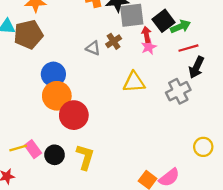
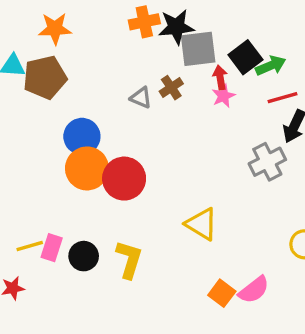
yellow triangle: (134, 82) -> (202, 224), moved, turned 35
red circle: (74, 115) -> (124, 179), moved
pink rectangle: (33, 149) -> (52, 248), turned 54

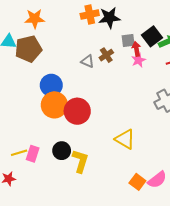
gray square: (198, 49) -> (128, 41), moved, size x0.6
black circle: (84, 256) -> (62, 151), moved

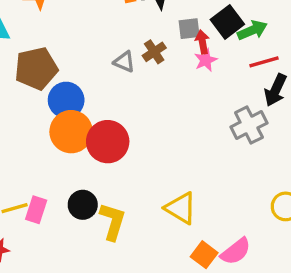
brown pentagon: (28, 49) -> (36, 68), moved
yellow triangle: (125, 139) -> (181, 208), moved

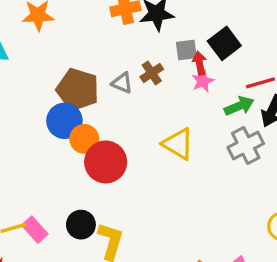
green arrow: (252, 30) -> (239, 106), moved
brown pentagon: (36, 68) -> (78, 89), moved, turned 30
orange circle: (71, 132) -> (84, 139), moved, size x0.7
yellow triangle: (181, 208) -> (178, 144), moved
pink rectangle: (36, 210) -> (35, 230), turned -60

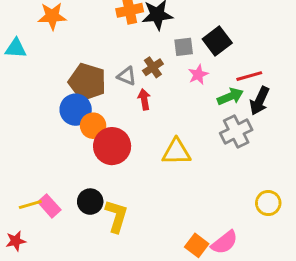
red arrow: (200, 63) -> (144, 99), moved
yellow triangle: (178, 144) -> (176, 152), moved, turned -32

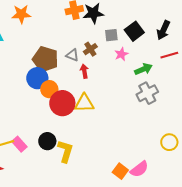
red line: (249, 76) -> (169, 55), moved
black arrow: (259, 101) -> (163, 30), moved
yellow triangle: (176, 152) -> (84, 103), moved

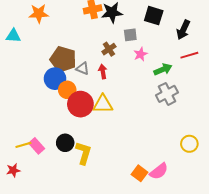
black square: (134, 31) -> (154, 16), moved, turned -36
gray triangle: (72, 55) -> (82, 68), moved

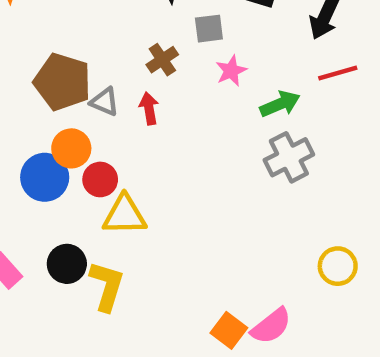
blue circle: (55, 79) -> (45, 177), moved
red circle: (80, 104) -> (100, 179), size x0.6
yellow triangle: (103, 104) -> (125, 215), moved

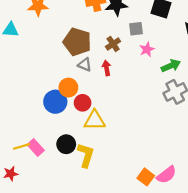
brown pentagon: (62, 82) -> (77, 42), moved

